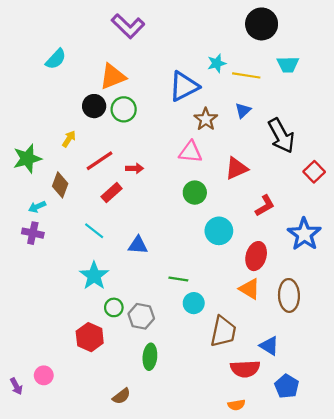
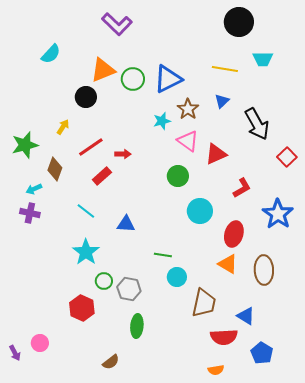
cyan star: (217, 63) -> (162, 121), moved
green circle: (124, 109) -> (133, 79), moved
pink triangle: (190, 152) -> (188, 141), moved, turned 30

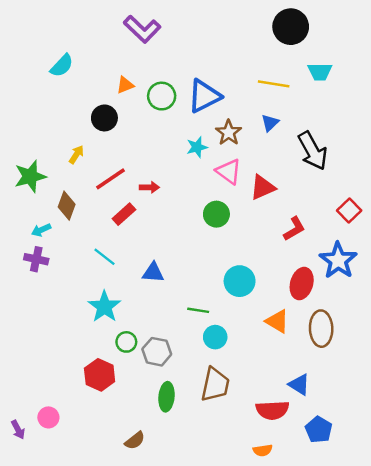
orange triangle: (103, 70) -> (125, 85), size x0.6
red square: (287, 157) -> (349, 210), moved
cyan circle: (200, 211) -> (240, 281), moved
red ellipse: (234, 234) -> (302, 284), moved
brown trapezoid: (204, 303) -> (215, 385), moved

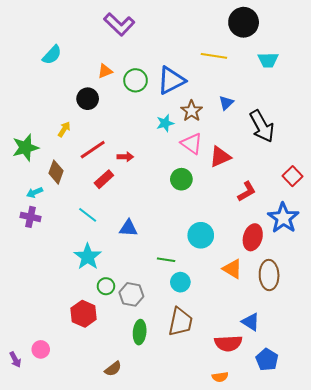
yellow line: (274, 84) -> (214, 56), moved

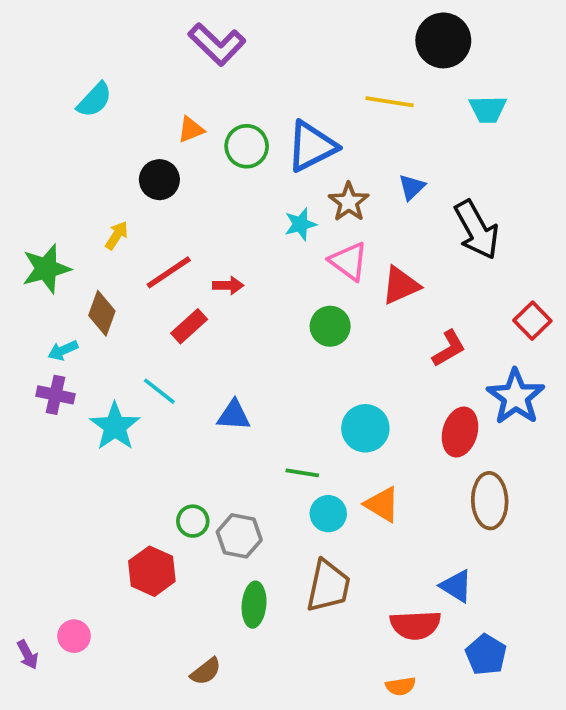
cyan star: (88, 257) -> (115, 426), moved
orange triangle: (232, 269) -> (382, 504), moved

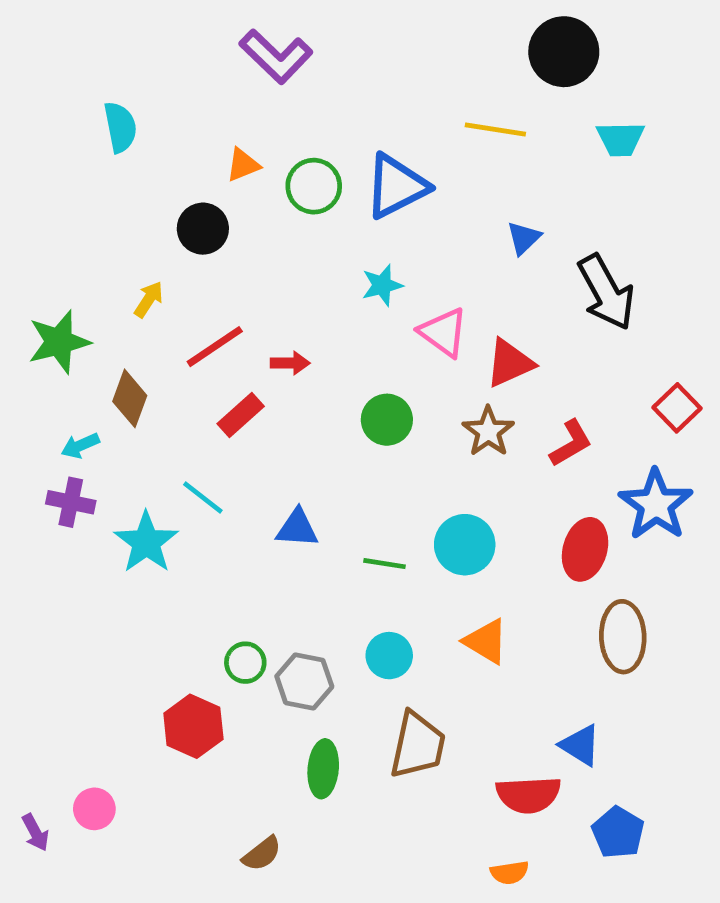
cyan semicircle: (94, 100) -> (120, 127), turned -54
brown star: (349, 202) -> (488, 431), moved
green circle: (330, 326) -> (387, 420), moved
green line: (302, 473) -> (385, 564), moved
cyan circle: (328, 514) -> (389, 656), moved

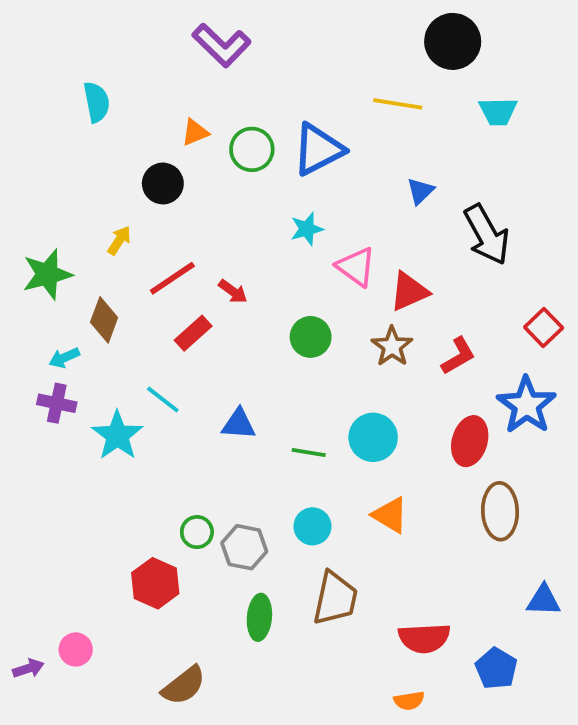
red arrow: (290, 363) -> (233, 291), turned 36
blue triangle: (580, 745) -> (544, 600), moved, turned -30
purple arrow: (35, 832) -> (28, 668), turned -80
brown semicircle: (262, 854) -> (184, 685), moved, size x1.4

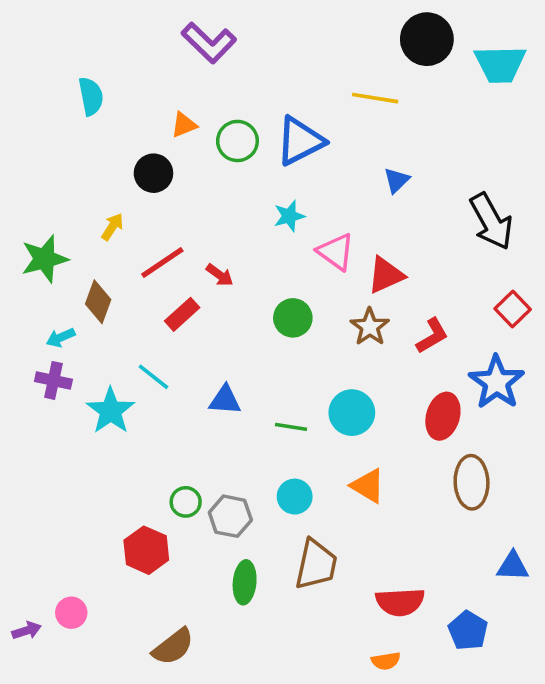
cyan trapezoid: (498, 112) -> (500, 64), moved, size x1.4
black arrow: (487, 235) -> (491, 221), moved

